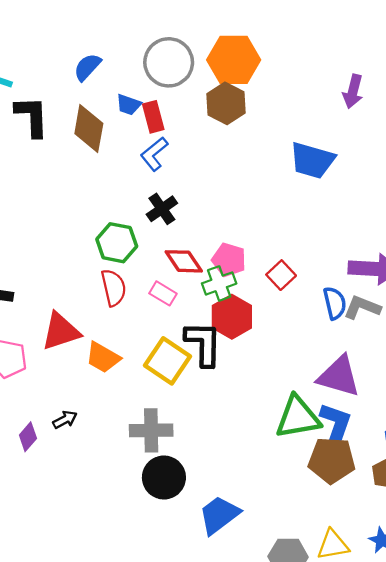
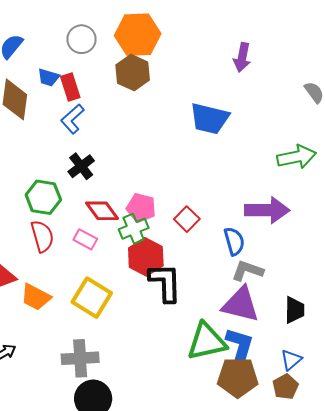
gray circle: (169, 62) -> (81, 39), size x0.7
gray L-shape: (362, 307) -> (247, 271), moved
black L-shape: (203, 344) -> (165, 282), moved

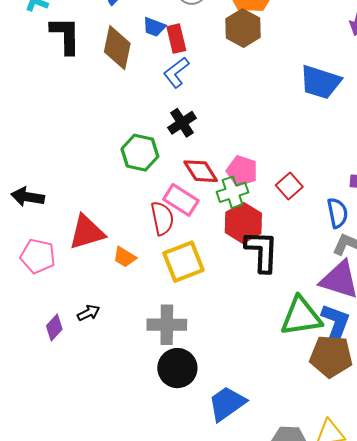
red semicircle: (42, 236) -> (162, 218), moved
pink rectangle: (85, 239) -> (181, 200), size x1.4
orange trapezoid: (36, 297) -> (125, 257), size x0.7
yellow square: (92, 298) -> (183, 262), turned 33

